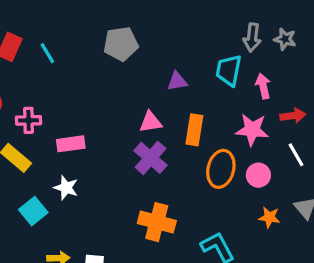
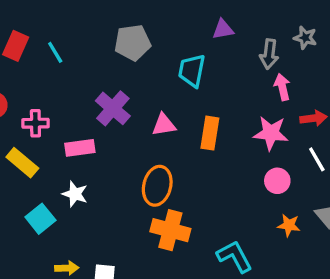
gray arrow: (252, 38) -> (269, 54), moved
cyan trapezoid: (229, 70) -> (192, 71), moved
purple triangle: (177, 81) -> (223, 29), moved
purple cross: (151, 158) -> (113, 108), moved
orange ellipse: (221, 169) -> (157, 186), moved

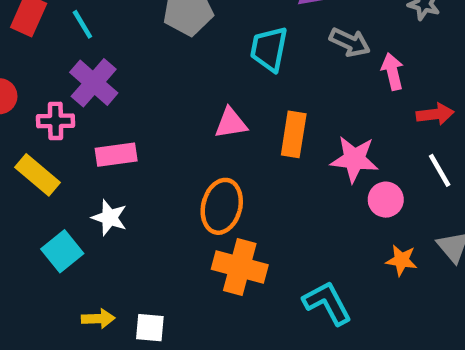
gray arrow: (269, 54) -> (350, 42), moved, turned -72
purple cross: (113, 108) -> (94, 83), moved
pink star: (271, 133) -> (354, 159), moved

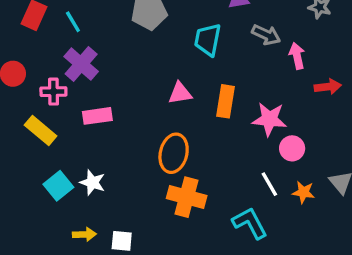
white line: (440, 170) -> (269, 184), moved
white star: (109, 218) -> (92, 182), moved

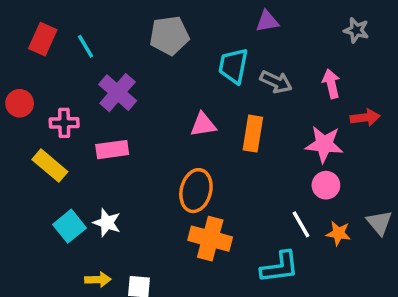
gray arrow: (266, 35) -> (276, 82), moved
purple cross: (81, 64) -> (118, 93), moved
pink star: (269, 119) -> (324, 144), moved
cyan L-shape: (250, 223) -> (280, 267), turned 111

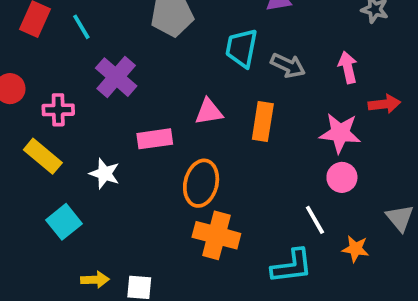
pink rectangle: (112, 150) -> (155, 139), moved
white star: (107, 223) -> (105, 174), moved
orange star: (338, 233) -> (355, 249), moved

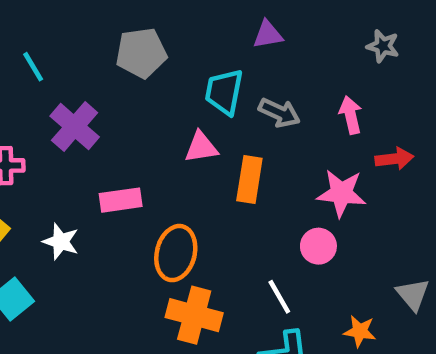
pink triangle: (209, 112) -> (201, 147), moved
pink circle: (342, 177) -> (318, 246), moved
white line: (315, 220) -> (279, 297), moved

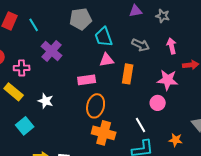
gray star: (383, 46) -> (163, 16), moved
cyan trapezoid: (224, 92) -> (104, 37), moved, turned -30
pink rectangle: (121, 200) -> (87, 80), moved

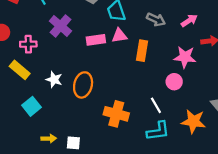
pink arrow: (172, 46) -> (189, 21), turned 70
pink rectangle: (87, 80) -> (96, 40), moved
orange ellipse: (96, 106) -> (83, 85), moved
orange star: (176, 140) -> (193, 121), size x1.6

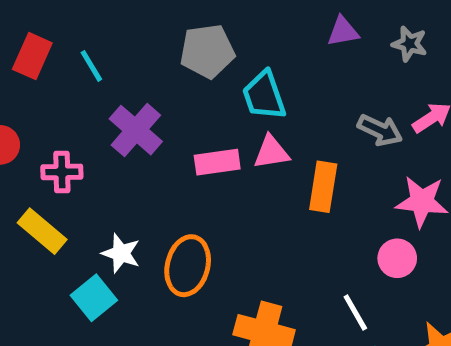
gray arrow: (156, 19) -> (380, 130), moved
cyan square: (32, 106) -> (94, 298), moved

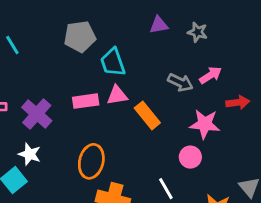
purple cross: (136, 130) -> (37, 114), moved
orange rectangle: (323, 187) -> (147, 115), turned -48
orange ellipse: (188, 266) -> (91, 161), moved

